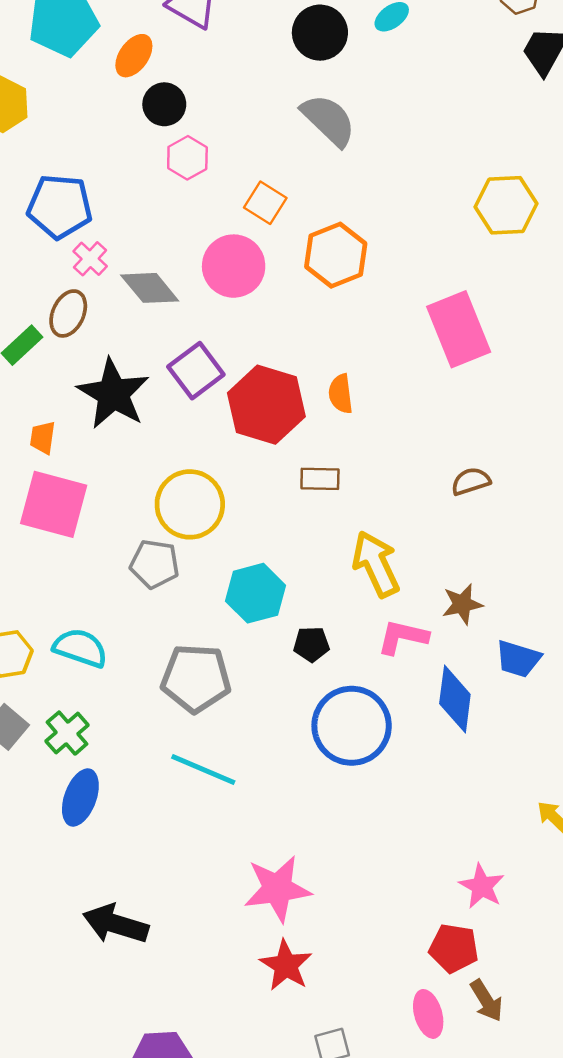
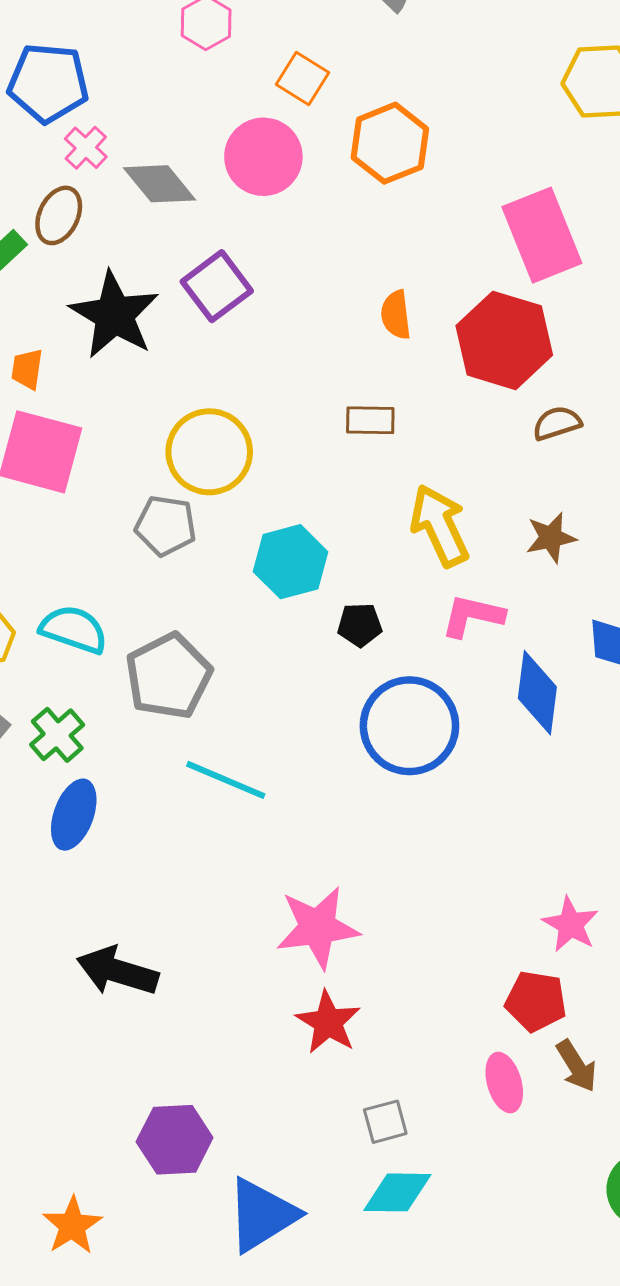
red hexagon: (266, 405) -> (504, 340), moved
brown star: (462, 604) -> (551, 538), moved
gray pentagon: (196, 678) -> (169, 676), moved, turned -30

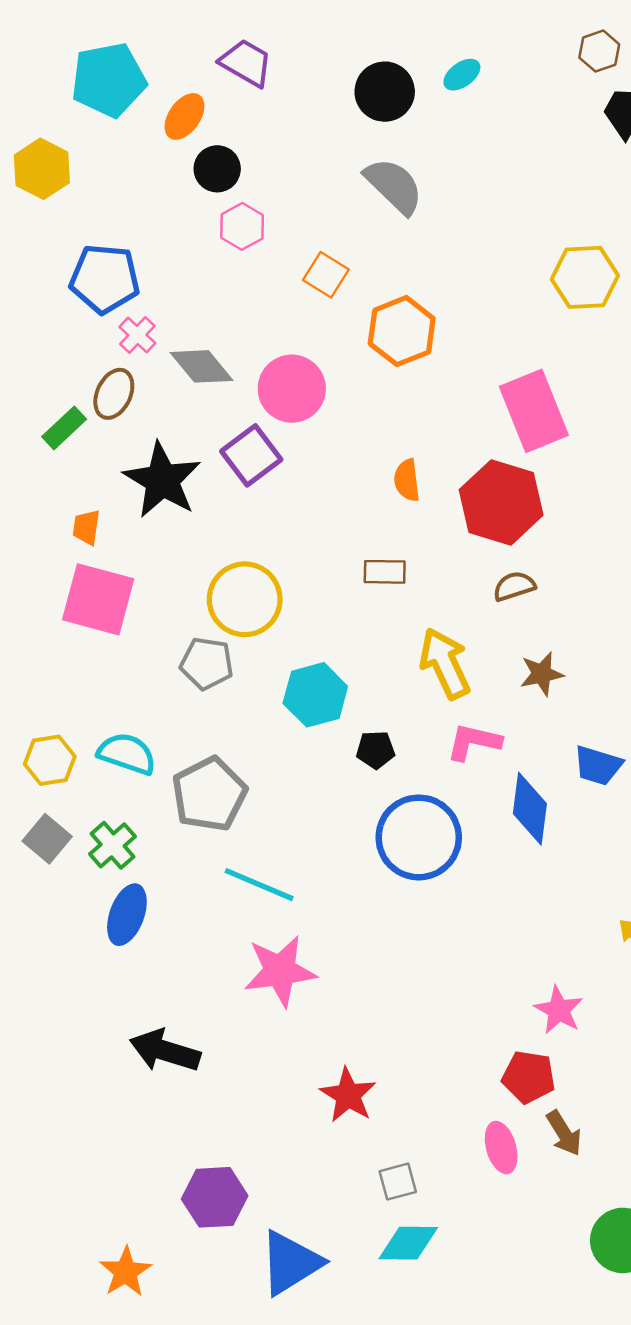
pink circle: (263, 157) -> (292, 389), moved
brown semicircle: (557, 423) -> (514, 586), moved
pink star: (318, 927) -> (280, 971), moved

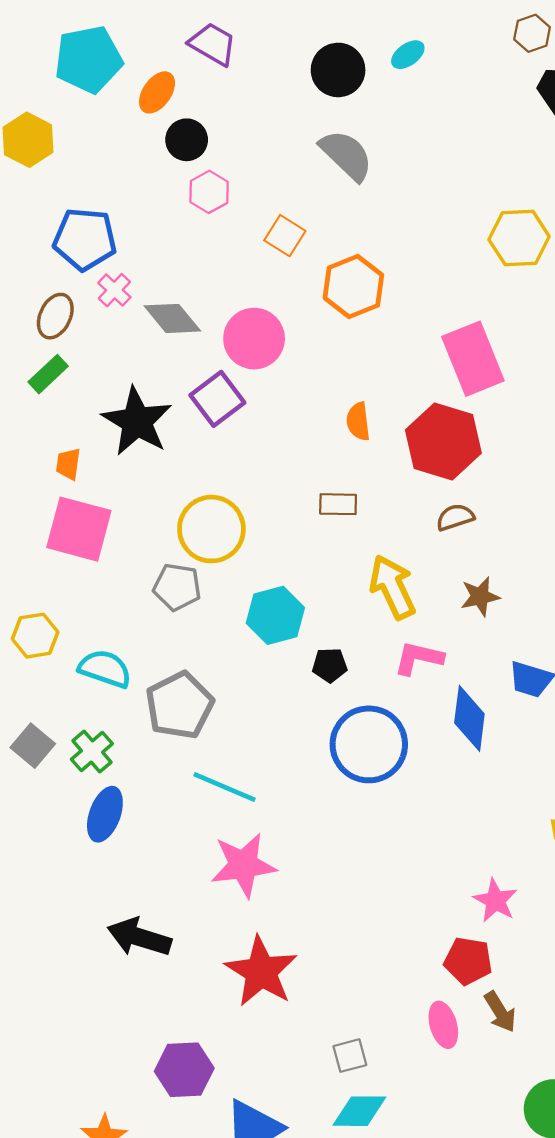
brown ellipse: (114, 394) -> (55, 316), moved
yellow hexagon: (50, 760) -> (35, 636), moved
red star: (348, 1095) -> (261, 972), moved, size x1.4

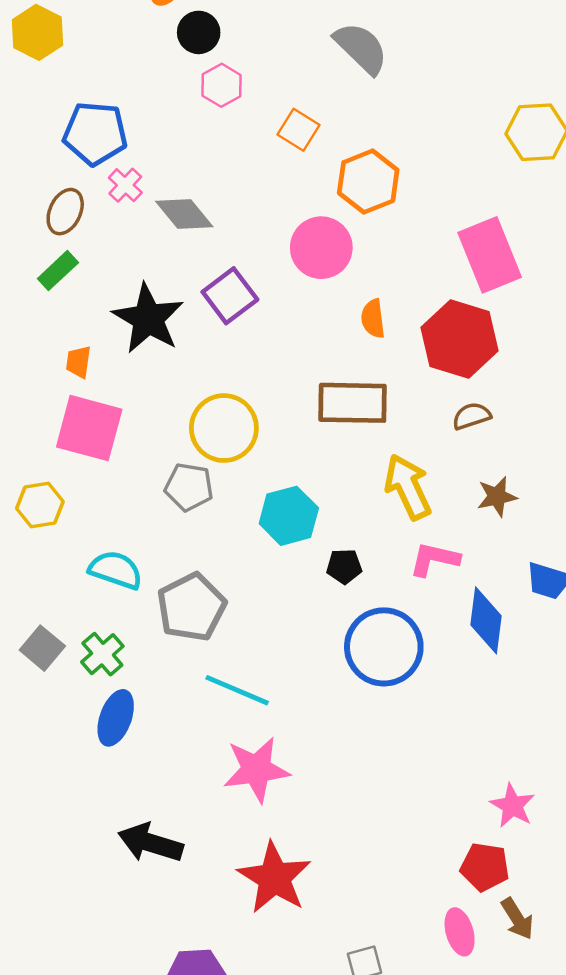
pink circle: (254, 339) -> (321, 248), moved
brown rectangle: (338, 504) -> (353, 403), size x1.8
yellow hexagon: (35, 636) -> (40, 505), moved

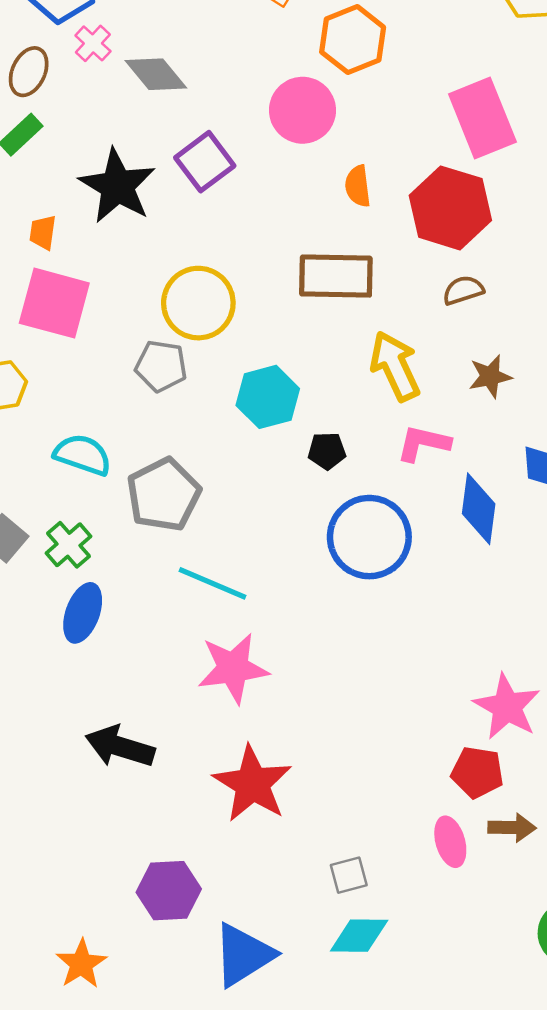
pink star: (512, 806) -> (507, 707), size x1.4
brown arrow: (517, 919) -> (512, 828), turned -57

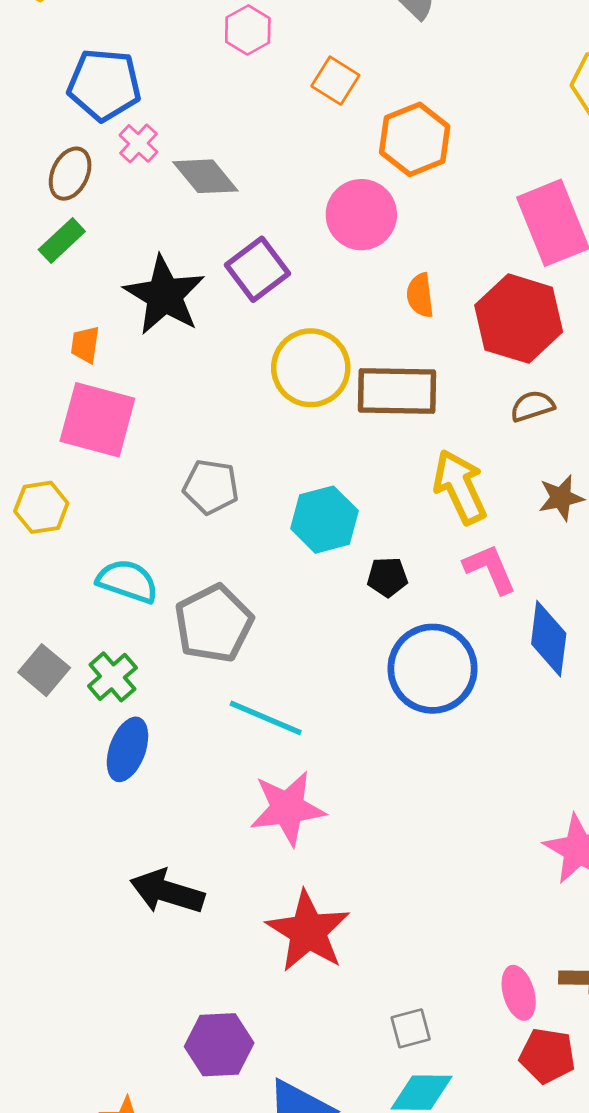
yellow circle: (198, 303) -> (311, 368), moved
pink L-shape: (423, 443) -> (490, 569), turned 54
red pentagon: (477, 772) -> (547, 1056), moved

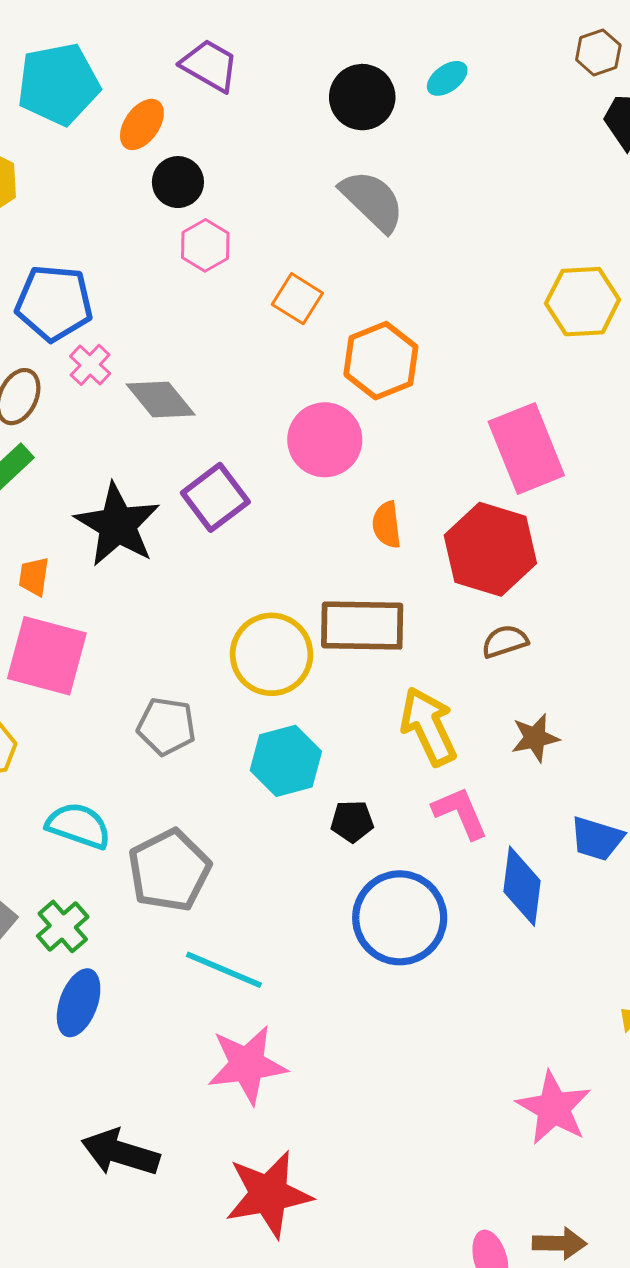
yellow circle: (311, 368) -> (272, 654), moved
red star: (308, 931) -> (269, 1194), turned 30

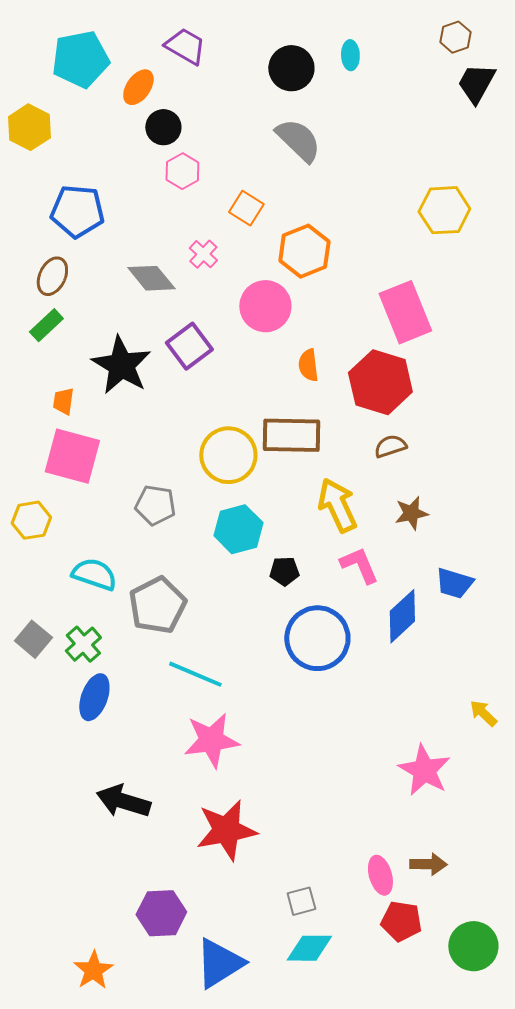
cyan ellipse: (447, 78) -> (350, 55), turned -56
pink cross: (90, 365) -> (203, 254), moved
blue diamond: (522, 886) -> (402, 616), turned 40

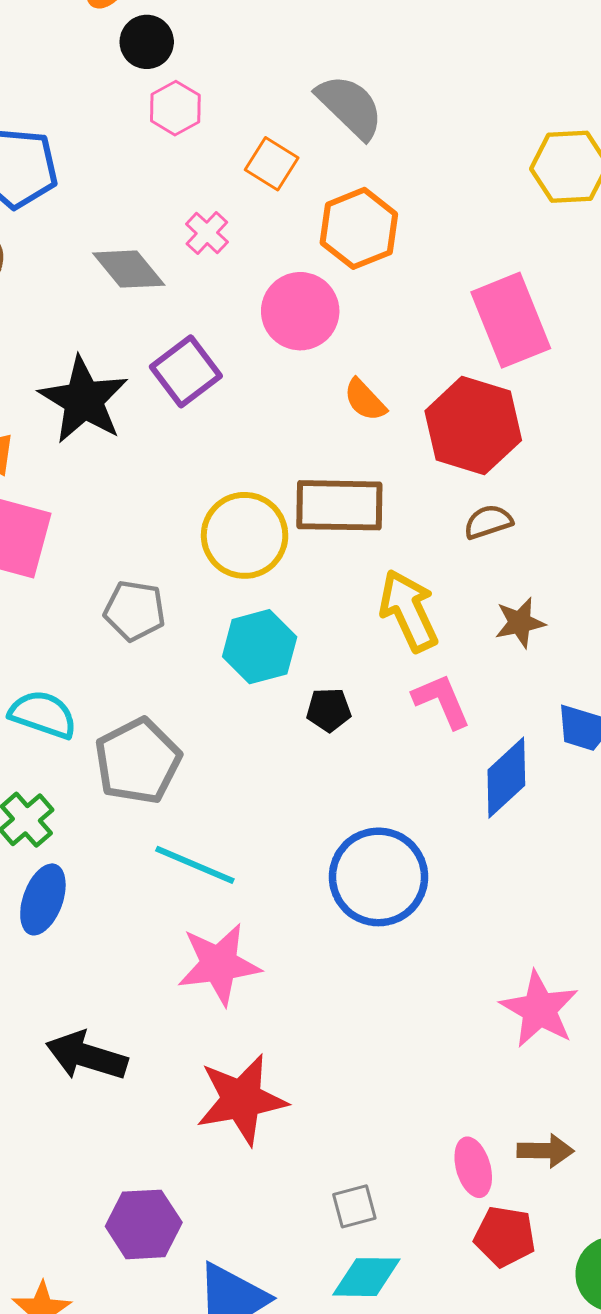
gray semicircle: (298, 140) -> (350, 107), moved
orange semicircle: (308, 365) -> (365, 400), turned -36
blue circle: (317, 638) -> (378, 877), moved

